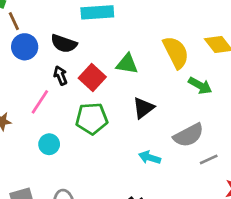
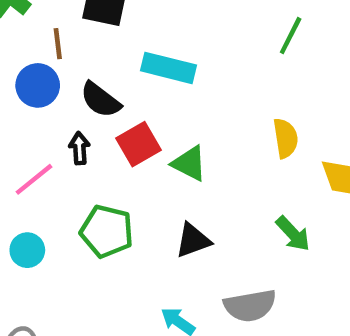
brown line: (14, 21) -> (58, 44), moved
yellow semicircle: (176, 52) -> (286, 138), moved, size x0.7
red square: (92, 77) -> (139, 144), moved

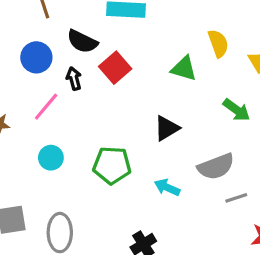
blue circle: (38, 85) -> (36, 57), moved
green triangle: (189, 163) -> (184, 68), moved
green pentagon: (107, 231) -> (112, 165), moved

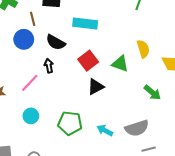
blue circle: (36, 57) -> (24, 39), moved
red square: (115, 68) -> (88, 61), moved
black triangle: (167, 128) -> (96, 87), moved
cyan arrow: (167, 187) -> (105, 130), moved

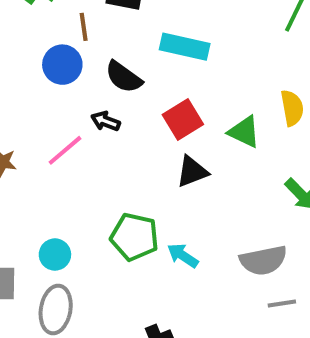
black arrow: (49, 66) -> (105, 121), turned -64
cyan circle: (31, 116) -> (55, 255), moved
cyan arrow: (105, 130) -> (183, 256), moved

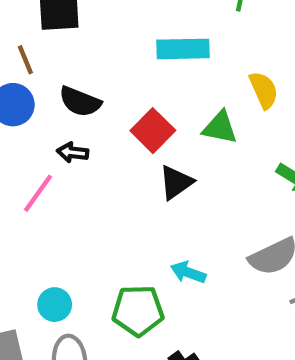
cyan rectangle: (185, 47) -> (183, 49), moved
green pentagon: (135, 237) -> (138, 311), moved

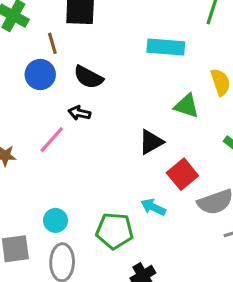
red square: (153, 131) -> (182, 174), moved

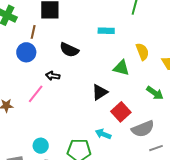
brown line: (52, 43) -> (33, 32), turned 32
cyan rectangle: (166, 47) -> (106, 31), size x0.7
black semicircle: (88, 77) -> (69, 50), moved

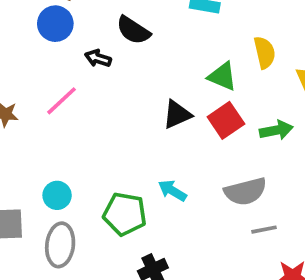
black arrow: (53, 76) -> (98, 58), moved
green arrow: (155, 93) -> (276, 130), turned -54
red square: (121, 112) -> (226, 120), moved

